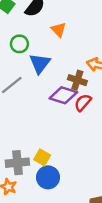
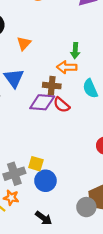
orange triangle: (59, 30) -> (24, 43), turned 40
red semicircle: (83, 103) -> (62, 105), turned -78

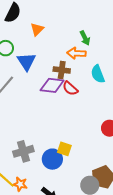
green arrow: (75, 51) -> (85, 38), turned -32
yellow square: (36, 164) -> (64, 149), moved
orange star: (11, 198) -> (20, 184), moved

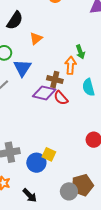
orange arrow: (76, 53) -> (71, 65), turned 84

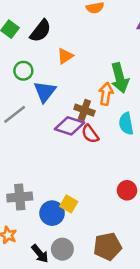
green arrow: (80, 52) -> (120, 78), size x1.6
gray circle: (69, 191) -> (62, 249), moved

